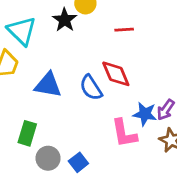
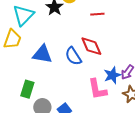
cyan triangle: (22, 31) -> (23, 15), turned 30
blue star: (145, 114) -> (112, 75), turned -30

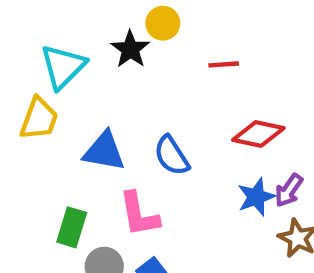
red diamond: (91, 46) -> (258, 134), moved, turned -55
pink L-shape: (97, 89) -> (139, 214), moved

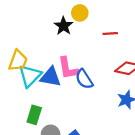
cyan triangle: (63, 67) -> (30, 76), moved
pink L-shape: (139, 214) -> (68, 68), moved

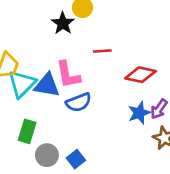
red line: (110, 34) -> (102, 51), moved
blue semicircle: (84, 79) -> (79, 102), moved, turned -78

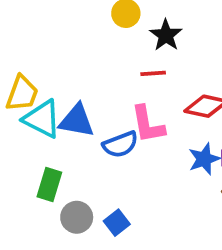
black star: (63, 23) -> (166, 35), moved
pink L-shape: (68, 75) -> (148, 124), moved
cyan triangle: (22, 84) -> (42, 119), turned -48

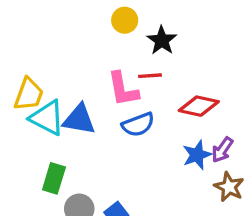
pink L-shape: (148, 124) -> (123, 89), moved
blue semicircle: (120, 144) -> (138, 125), moved

